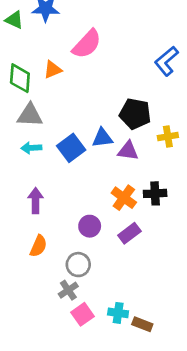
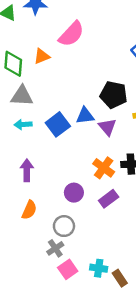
purple triangle: (128, 151) -> (107, 127), turned 42
brown rectangle: (142, 324) -> (120, 278), turned 35

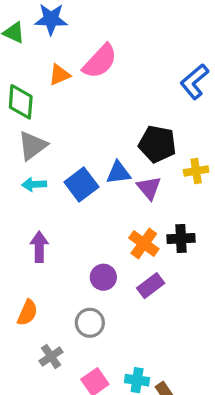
orange triangle: (42, 56) -> (59, 75), moved
gray triangle: (22, 96) -> (32, 146), turned -40
orange semicircle: (29, 210) -> (27, 313), moved
gray cross: (55, 248) -> (51, 356), moved

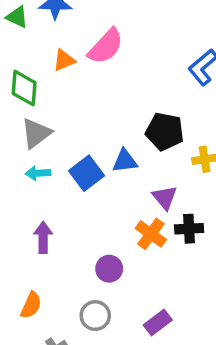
purple triangle: (149, 188) -> (165, 197), moved
purple rectangle: (151, 286) -> (158, 322), moved

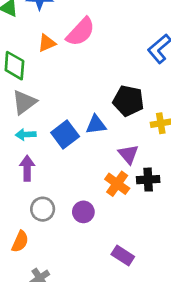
purple arrow: (43, 237) -> (27, 168), moved
gray circle: (95, 316) -> (43, 209), moved
purple rectangle: (158, 322) -> (123, 256), turned 70

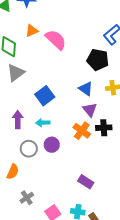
pink semicircle: (81, 32) -> (56, 40), moved, turned -90
black pentagon: (128, 101) -> (98, 60), moved
blue triangle: (96, 125) -> (86, 89), moved, turned 42
cyan arrow: (26, 135) -> (43, 123), moved
purple circle: (83, 212) -> (52, 145), moved

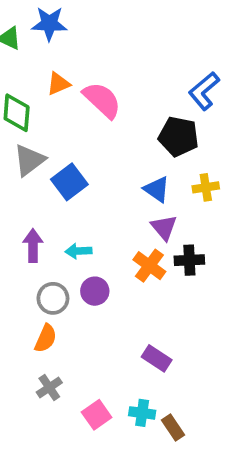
blue square: (45, 96) -> (69, 182), moved
orange semicircle: (13, 172) -> (46, 338), moved

